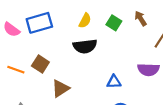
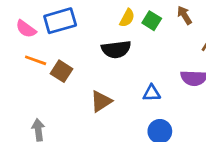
yellow semicircle: (85, 21) -> (127, 18), moved
orange line: (16, 70) -> (36, 60), moved
brown triangle: (60, 89) -> (101, 101), moved

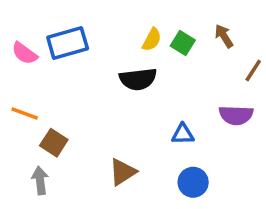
orange line: (36, 60) -> (25, 113), moved
brown square: (61, 71) -> (54, 143), moved
brown triangle: (101, 101) -> (123, 172), moved

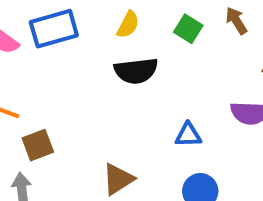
yellow semicircle: (152, 40) -> (128, 25), moved
brown square: (54, 143) -> (38, 145), turned 36

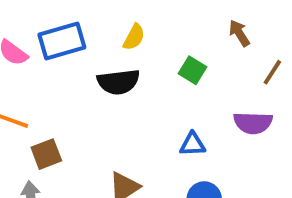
green square: (188, 29) -> (192, 70), moved
black semicircle: (136, 71) -> (118, 82), moved

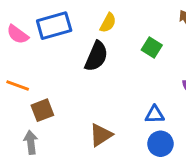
black semicircle: (118, 82) -> (96, 56), turned -60
blue triangle: (192, 144) -> (155, 115), moved

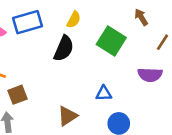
green square: (152, 48) -> (111, 41), size x1.6
blue triangle: (155, 115) -> (104, 93), moved

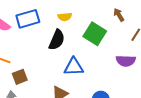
yellow semicircle: (74, 20) -> (65, 17), turned 56
blue triangle: (104, 93) -> (74, 67), moved, size x1.5

